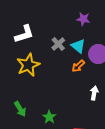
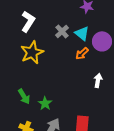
white L-shape: (24, 34) -> (28, 21), turned -40
green star: (49, 117) -> (45, 103), moved

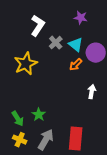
white L-shape: (28, 21) -> (38, 26), moved
green arrow: (24, 96) -> (18, 119), moved

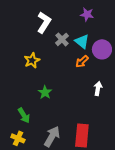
yellow star: (26, 64) -> (32, 60), size x0.7
green star: (39, 115) -> (45, 92), moved
yellow cross: (20, 140) -> (18, 138), moved

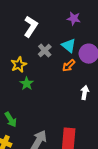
gray cross: (62, 39) -> (45, 51), moved
green star: (45, 92) -> (27, 84), moved

